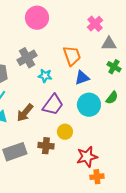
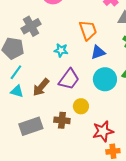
gray cross: (27, 58) -> (31, 26), moved

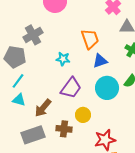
brown arrow: (41, 87) -> (43, 108), moved

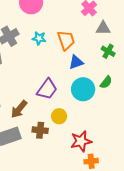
cyan star: (63, 59) -> (39, 38), moved

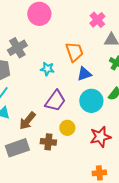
cyan star: (39, 38) -> (47, 69), moved
red star: (81, 141) -> (100, 137), moved

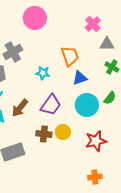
brown arrow: (27, 121) -> (20, 108), moved
brown cross: (48, 142) -> (44, 134), moved

